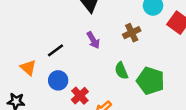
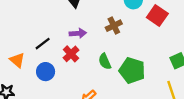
purple arrow: (93, 40) -> (78, 33), turned -63
red cross: (80, 96) -> (71, 54), moved

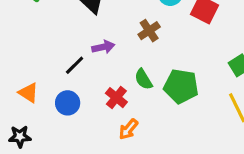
black line: (43, 44) -> (75, 65), moved
red cross: (71, 54) -> (116, 98), moved

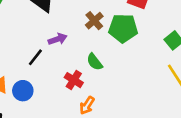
green pentagon: (181, 86) -> (123, 28), moved
blue circle: (68, 103) -> (23, 91), moved

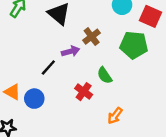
brown cross: (94, 21) -> (92, 37), moved
orange arrow: (87, 105) -> (115, 116), moved

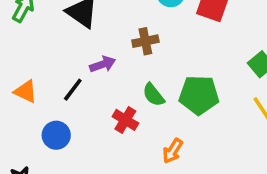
brown cross: (92, 37) -> (145, 41), moved, turned 30
green pentagon: (134, 45) -> (199, 95), moved
orange triangle: (12, 92) -> (26, 91), moved

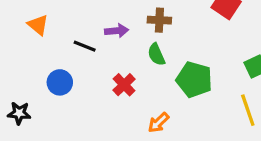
black line: (73, 90) -> (85, 46), turned 60
orange triangle: (26, 91) -> (38, 25), moved
green semicircle: (153, 95) -> (156, 54), moved

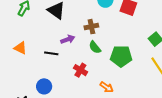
blue circle: (60, 82) -> (44, 86), moved
orange arrow: (158, 123) -> (107, 87), turned -88

